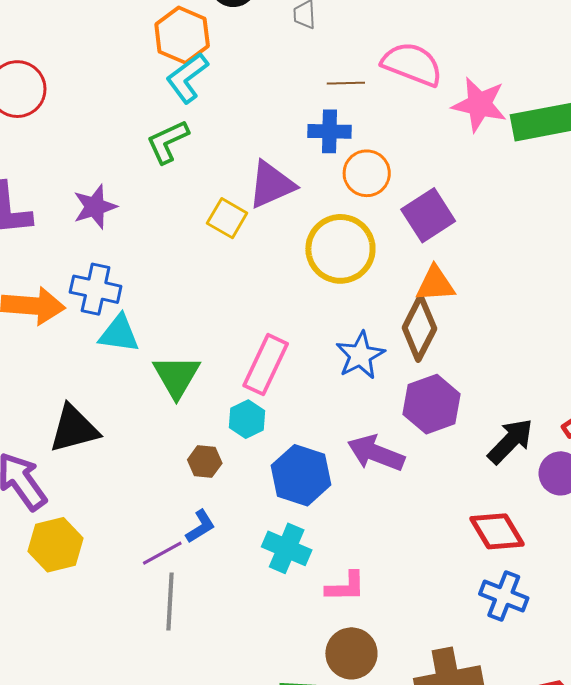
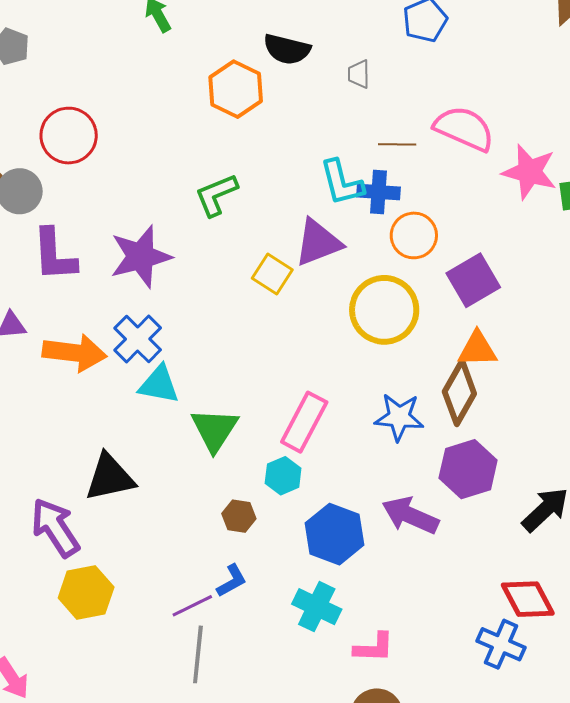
cyan L-shape: (187, 78) -> (342, 183), moved, turned -70
purple star: (95, 207) -> (141, 257), size x1.4
blue cross: (96, 289) -> (138, 339), turned 30
blue star: (360, 355) -> (399, 417), turned 30
blue cross: (504, 596) -> (501, 644), moved

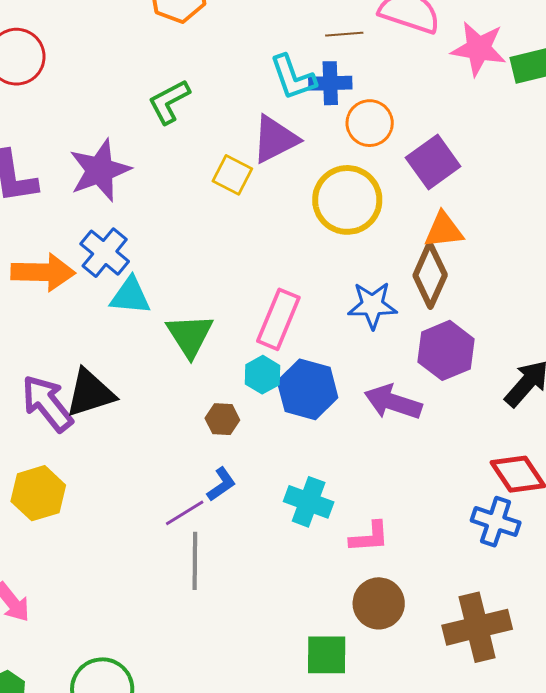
purple arrow: (55, 528) -> (47, 403), moved
blue hexagon: (334, 534) -> (308, 389), moved
yellow hexagon: (86, 592) -> (38, 493), moved

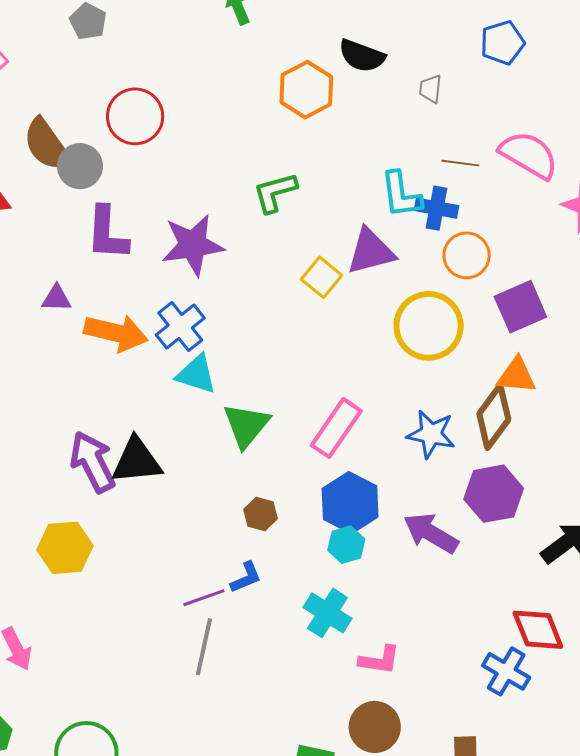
cyan hexagon: (262, 375) -> (346, 545), moved

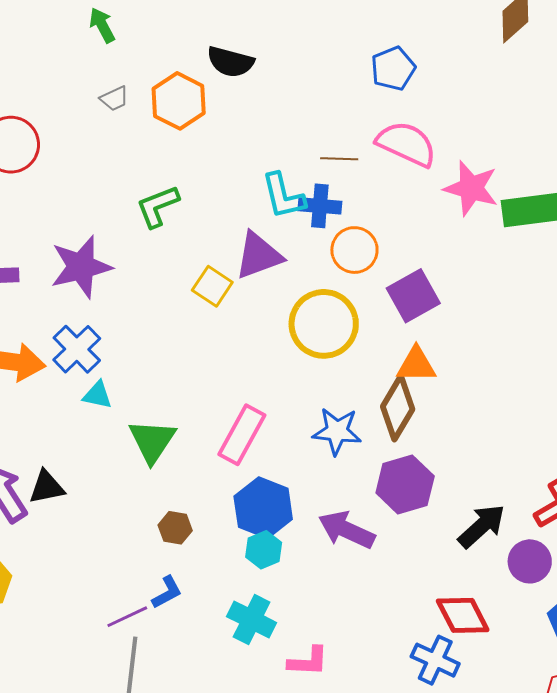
blue pentagon: (502, 43) -> (393, 68), moved
gray trapezoid: (430, 89) -> (114, 99), moved, turned -116
cyan triangle: (196, 374) -> (97, 395), size x0.7
black triangle: (137, 461) -> (47, 487), size x0.7

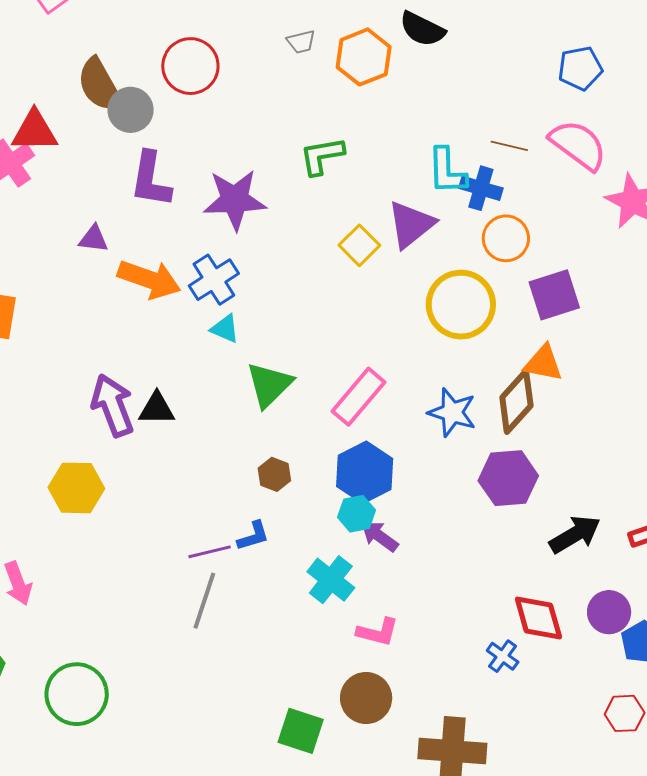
purple triangle: (259, 256) -> (411, 224), turned -30
purple arrow: (347, 530) -> (380, 536), moved, size x0.7
purple circle: (530, 561) -> (609, 612), moved
blue cross: (435, 660) -> (503, 656), size x0.7

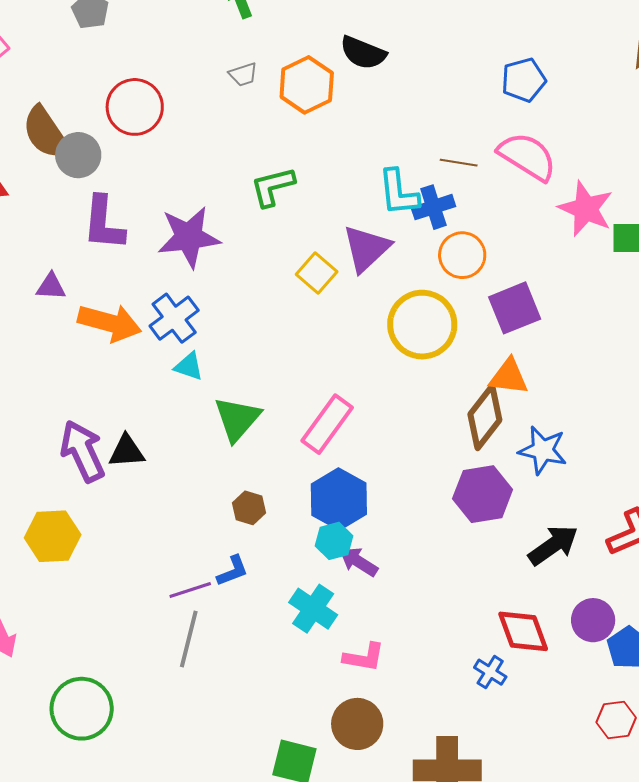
blue cross: (481, 188) -> (433, 207), turned -30
blue star: (452, 412) -> (543, 450), moved
green circle: (77, 694) -> (82, 709), moved

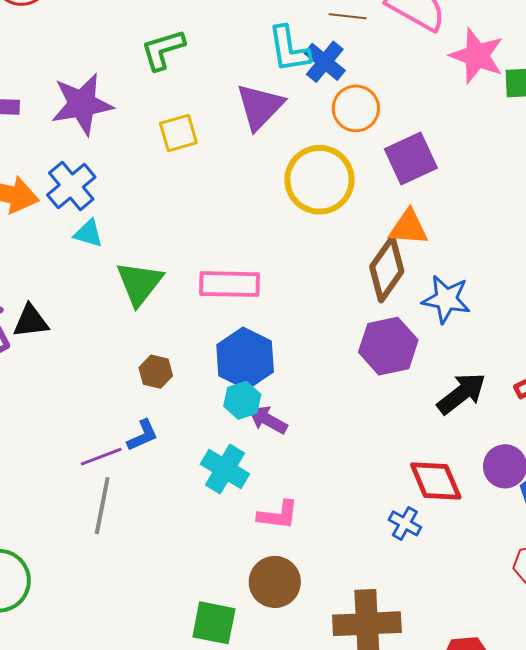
blue cross: (433, 207) -> (325, 62), turned -30
yellow square: (317, 273) -> (178, 133), moved, turned 36
pink rectangle: (327, 424) -> (229, 284), turned 58

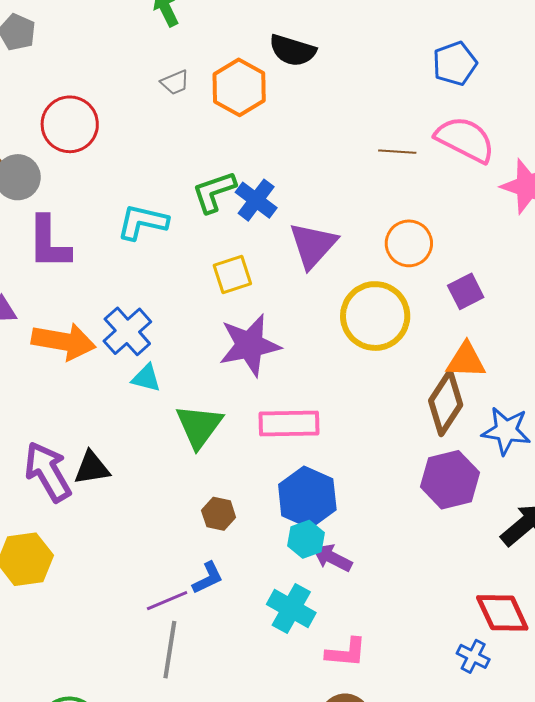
cyan L-shape: (289, 49) -> (142, 222), moved, turned 114
blue cross: (325, 62) -> (256, 200), moved
purple star: (82, 104) -> (250, 345), moved
purple square: (411, 158) -> (466, 291), size x0.7

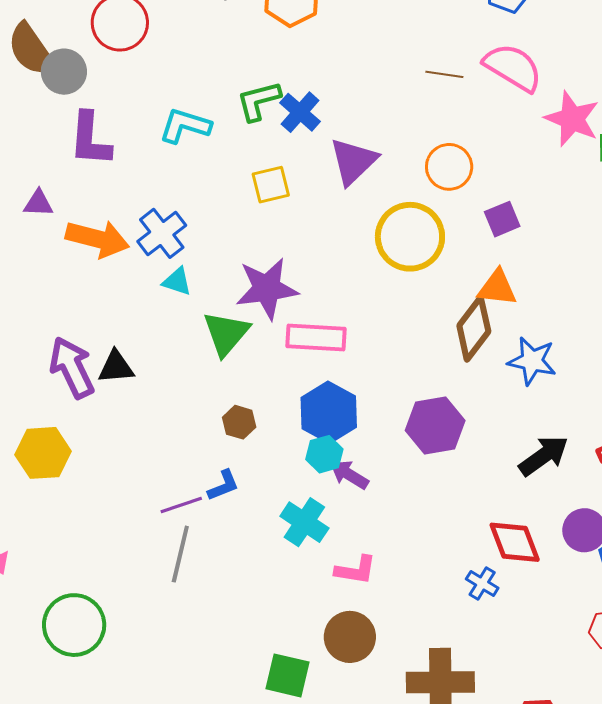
purple star: (250, 345) -> (267, 289), moved
purple hexagon: (450, 480) -> (435, 425), moved

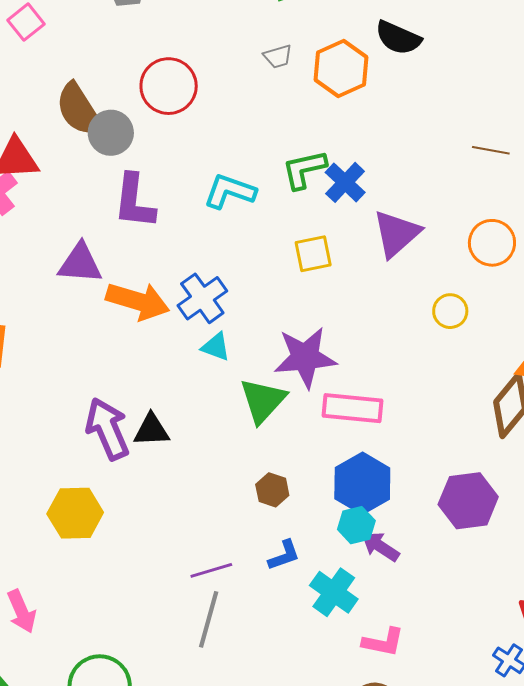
purple triangle: (38, 203) -> (80, 263), size x1.5
yellow circle: (410, 237) -> (450, 311), size x0.5
blue L-shape: (223, 485) -> (284, 555), moved

